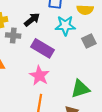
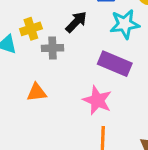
purple rectangle: (42, 48) -> (115, 64), moved

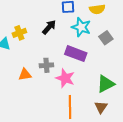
cyan star: (125, 24) -> (81, 27), turned 30
gray cross: (52, 48) -> (46, 65), moved

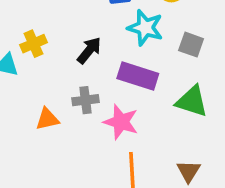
black arrow: (49, 27) -> (89, 50), moved
gray square: (106, 38) -> (191, 45), turned -32
green triangle: (106, 84) -> (192, 101), moved, turned 48

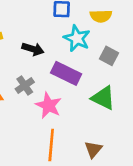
black arrow: (89, 50) -> (33, 49), turned 60
gray cross: (86, 100) -> (25, 86), turned -36

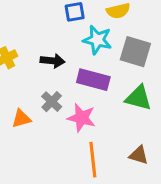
gray square: (109, 56) -> (135, 52), size x1.5
brown triangle: (93, 149) -> (139, 155), turned -42

